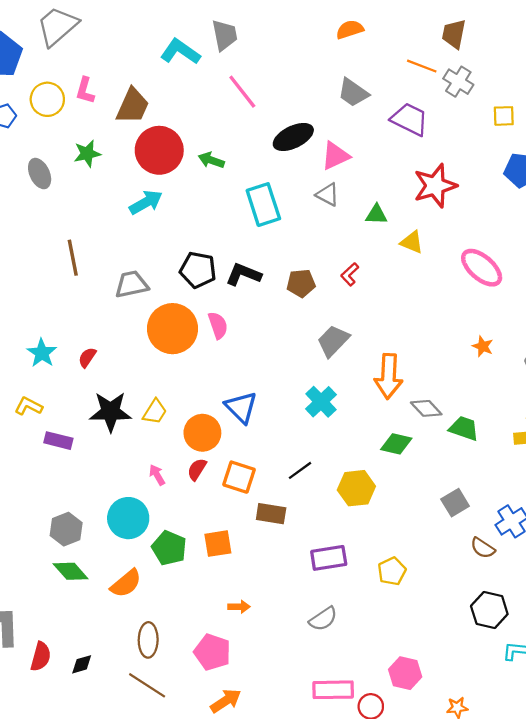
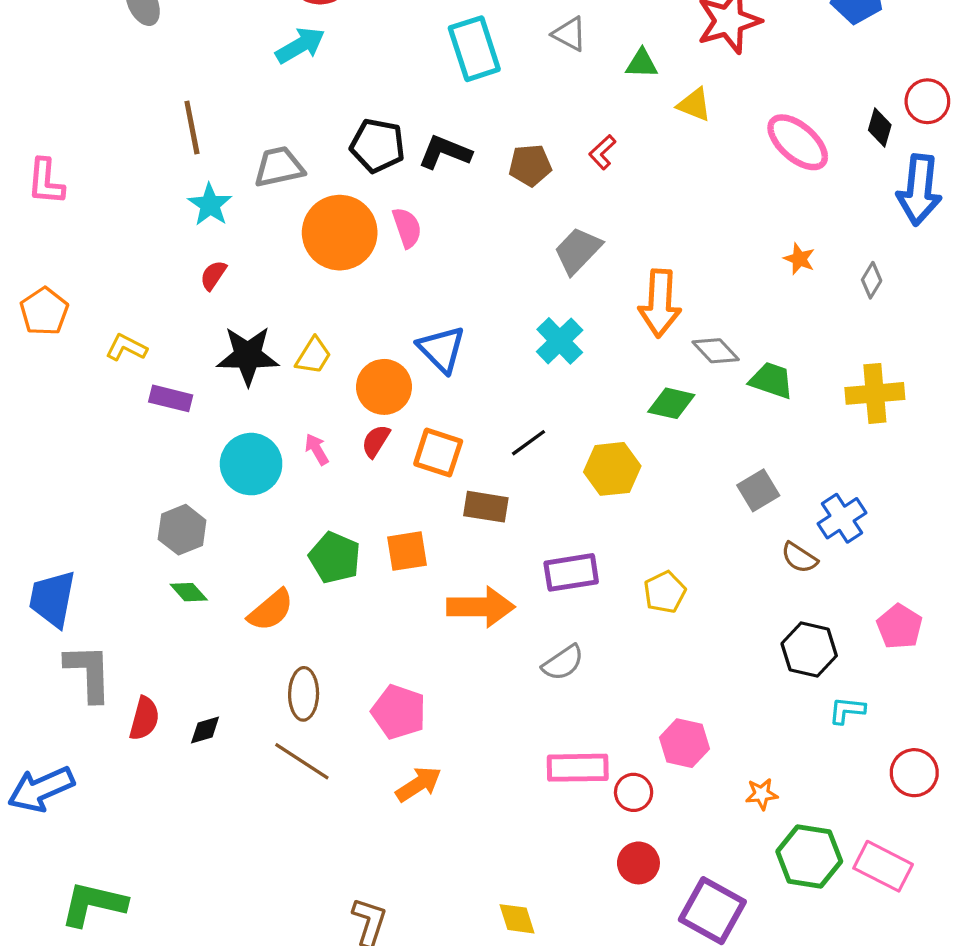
cyan star: (42, 353) -> (210, 205), moved
cyan circle: (128, 518) -> (251, 464), moved
green diamond: (71, 571) -> (189, 592), size x0.7
orange arrow: (239, 607) -> (481, 607), moved, size x2.0

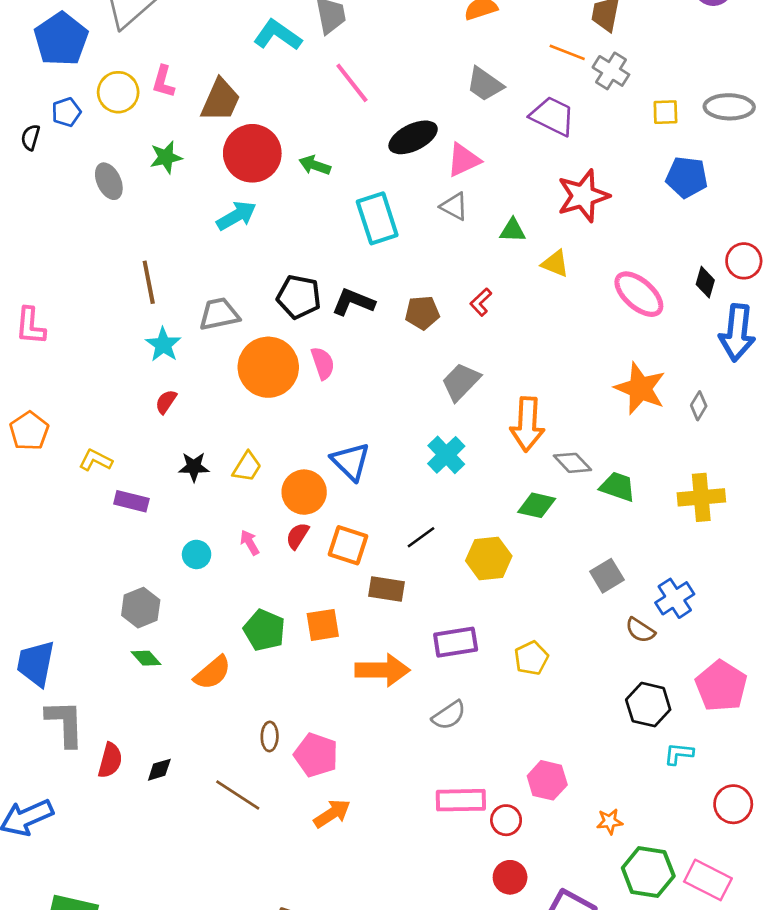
orange star: (799, 259) -> (640, 388), size x2.0
black star: (248, 356) -> (194, 467), size x0.6
cyan circle: (251, 464) -> (197, 554), size x0.6
pink pentagon: (899, 627) -> (721, 686), size x1.4
brown ellipse: (304, 694) -> (270, 736), moved, size x0.7

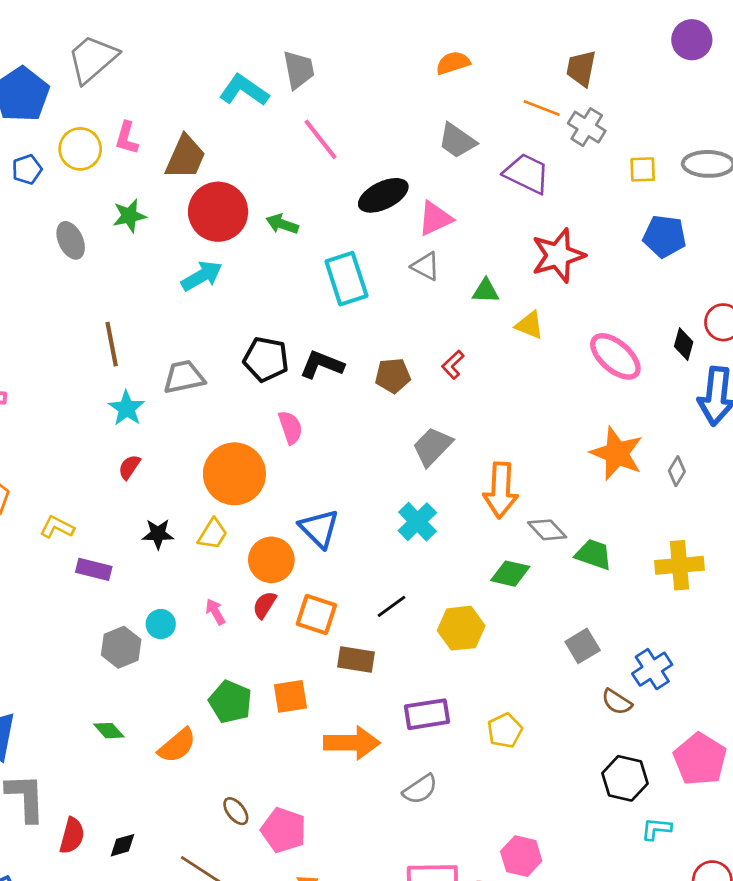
orange circle: (268, 367) -> (234, 474), moved
gray hexagon: (141, 608) -> (121, 647), moved
brown ellipse: (270, 736) -> (236, 811), turned -40

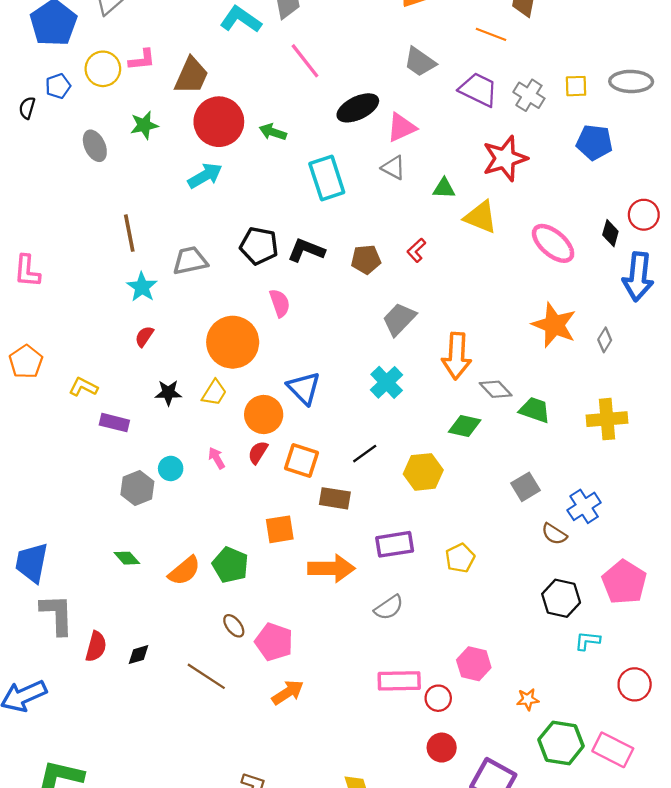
gray cross: (587, 127) -> (529, 95), moved
pink L-shape: (127, 138) -> (142, 60), turned -112
yellow triangle: (529, 325) -> (481, 217), size x1.4
green pentagon: (230, 702) -> (230, 565), moved

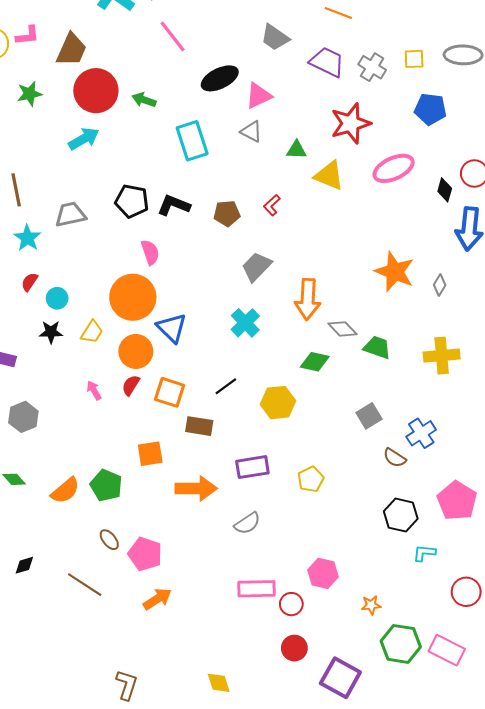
pink ellipse: (553, 243) -> (394, 168), moved, turned -66
orange circle: (233, 342) -> (133, 297), moved
cyan circle: (171, 468) -> (57, 298), moved

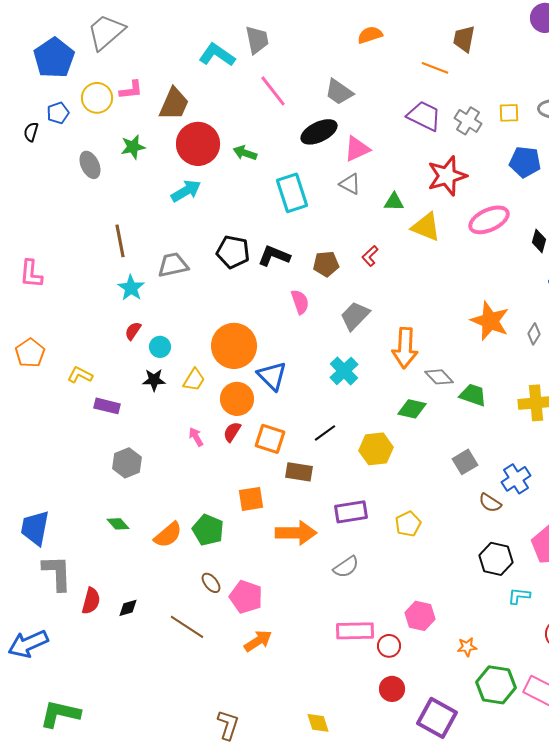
gray trapezoid: (275, 37) -> (339, 92), moved
pink semicircle: (150, 252) -> (300, 302), moved

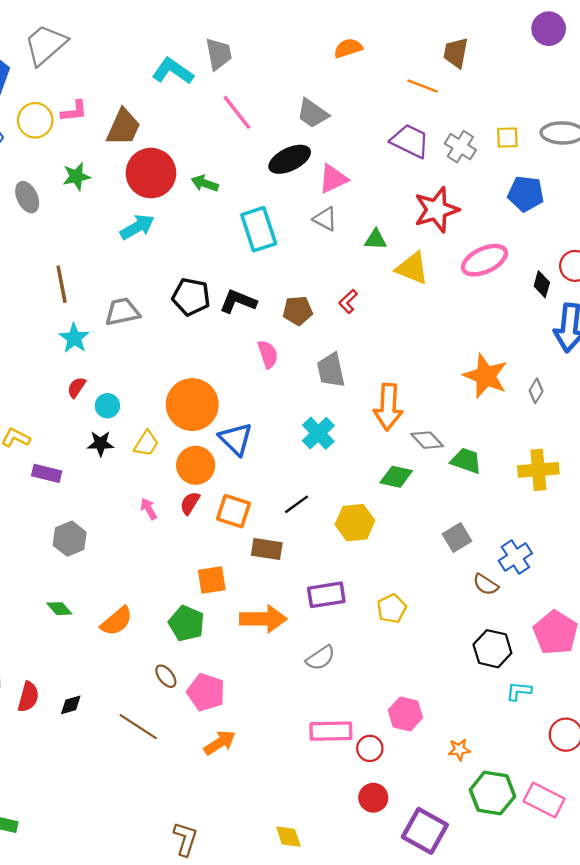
gray trapezoid: (355, 316) -> (331, 370), turned -56
green pentagon: (208, 530) -> (186, 623), moved

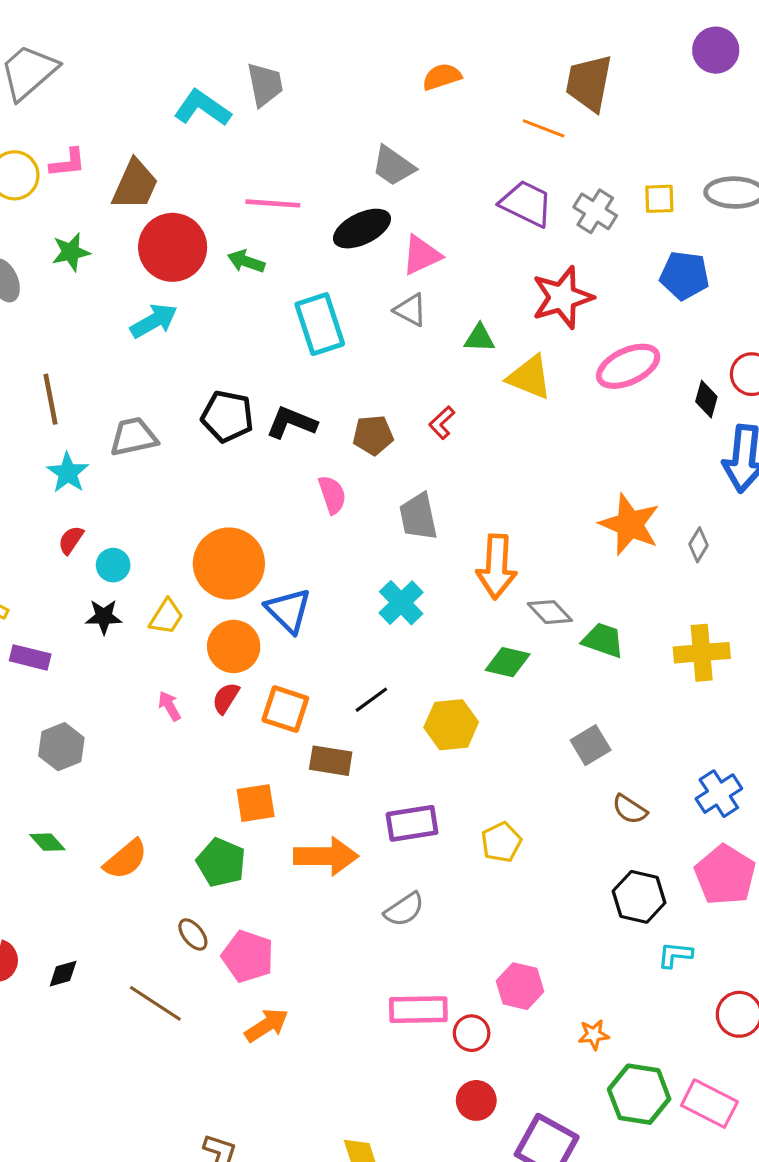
brown trapezoid: (456, 53) -> (589, 83), size x1.4
pink line: (237, 112) -> (273, 203), moved, turned -48
blue cross: (515, 557) -> (719, 794), moved

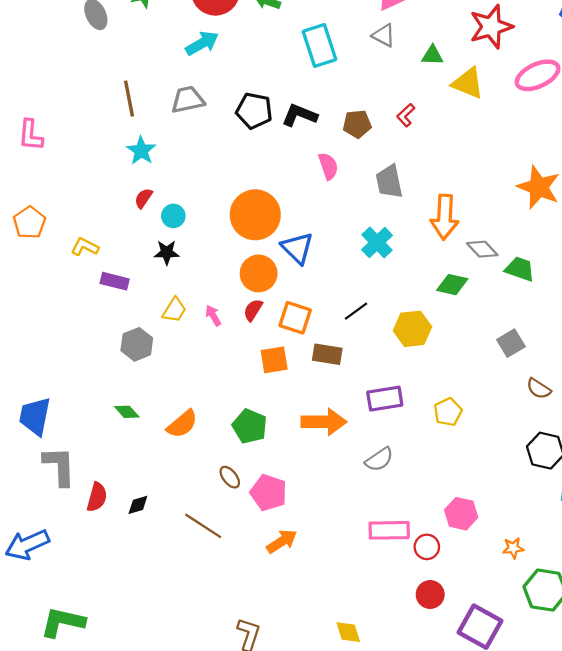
gray trapezoid: (133, 437) -> (188, 100), moved
yellow trapezoid: (166, 617) -> (174, 310), moved
orange square: (256, 803) -> (274, 360), moved

